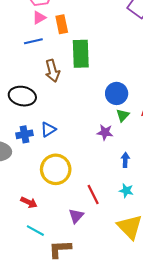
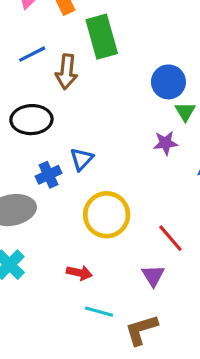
blue line: (33, 41) -> (32, 54), moved
brown arrow: (52, 71) -> (67, 72), turned 35

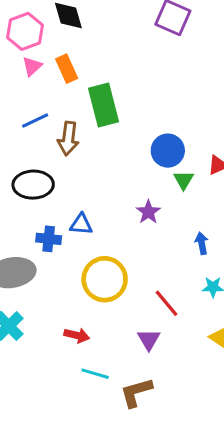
purple star: (166, 143) -> (148, 212), moved, turned -30
blue triangle: (82, 159) -> (81, 224), turned 50
blue cross: (49, 175) -> (49, 239), turned 30

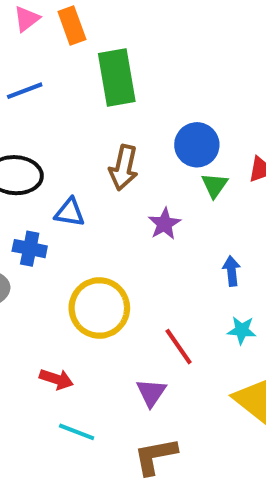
brown arrow: (68, 139) -> (124, 168), moved
blue triangle: (81, 224) -> (70, 212), moved
brown L-shape: (136, 392) -> (155, 456), moved

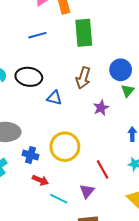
blue cross: (30, 249) -> (30, 155), moved
cyan line: (77, 432) -> (59, 199), moved

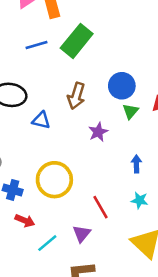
green rectangle: (84, 33) -> (77, 41), turned 44
blue line: (37, 35) -> (36, 45), moved
cyan line: (59, 199) -> (47, 243), turned -66

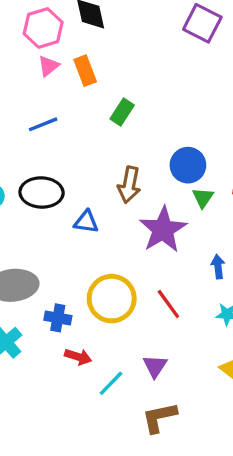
green rectangle: (77, 41) -> (122, 112), size x0.6
blue line: (36, 45) -> (43, 124), moved
purple star: (98, 132) -> (163, 230), size x1.8
red line: (100, 207) -> (168, 304), moved

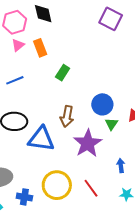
blue triangle: (86, 222) -> (41, 139), size x1.8

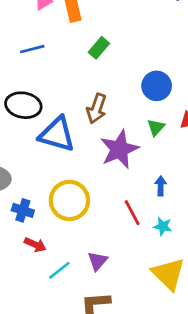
blue circle: (102, 104) -> (157, 86), moved
red line: (91, 188) -> (132, 213), moved

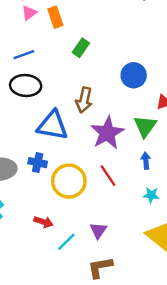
black ellipse: (23, 105) -> (26, 85), moved
green triangle: (156, 127) -> (145, 126), moved, size x1.5
blue cross: (23, 210) -> (38, 163), moved
red line: (132, 213) -> (108, 176), moved

